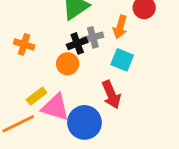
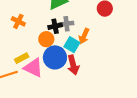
orange arrow: (120, 27) -> (84, 36), moved
cyan square: (122, 60) -> (72, 45), moved
blue circle: (84, 122) -> (55, 57), moved

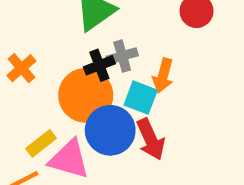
orange cross: (18, 21) -> (21, 68), turned 32
orange circle: (46, 39) -> (86, 95), size x1.6

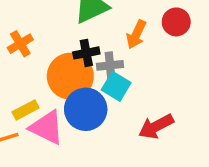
gray cross: (122, 56) -> (110, 65), moved
orange arrow: (163, 76) -> (136, 35), moved
red arrow: (151, 139) -> (156, 126), moved, turned 76

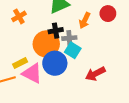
orange cross: (20, 44) -> (19, 16), moved

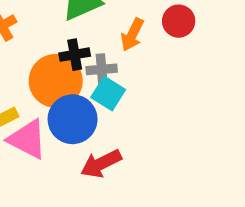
red arrow: (95, 74) -> (101, 164), moved

